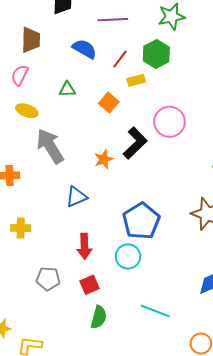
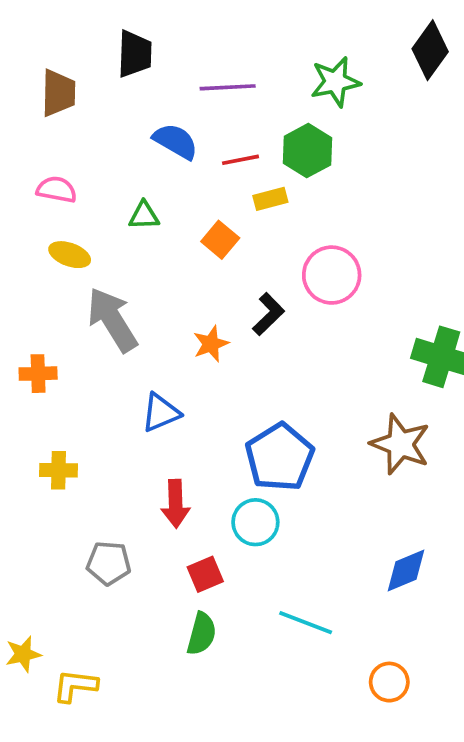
brown trapezoid: (31, 40) -> (58, 93), moved
red line: (120, 59) -> (241, 160), turned 42
pink semicircle: (20, 75) -> (57, 190), turned 75
black L-shape: (135, 143) -> (268, 314), size x0.7
red square: (90, 285) -> (205, 574), moved

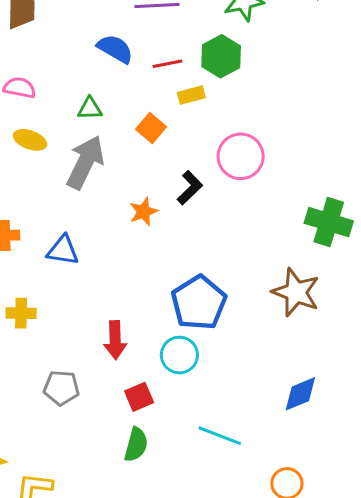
gray arrow: (112, 320) -> (85, 162), moved, turned 58
blue triangle: (161, 413) -> (63, 250), moved, turned 32

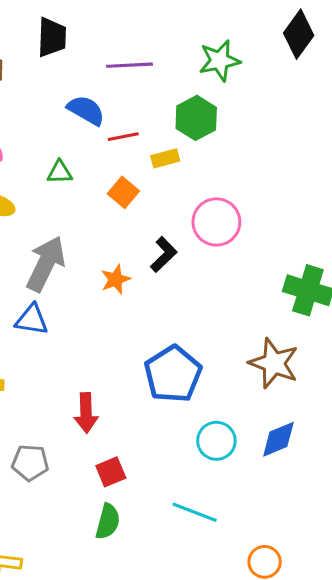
red line: (167, 64) -> (123, 137), moved
gray arrow: (85, 162) -> (46, 264), moved
cyan circle: (179, 355) -> (216, 441), moved
blue diamond: (300, 394) -> (278, 439), moved

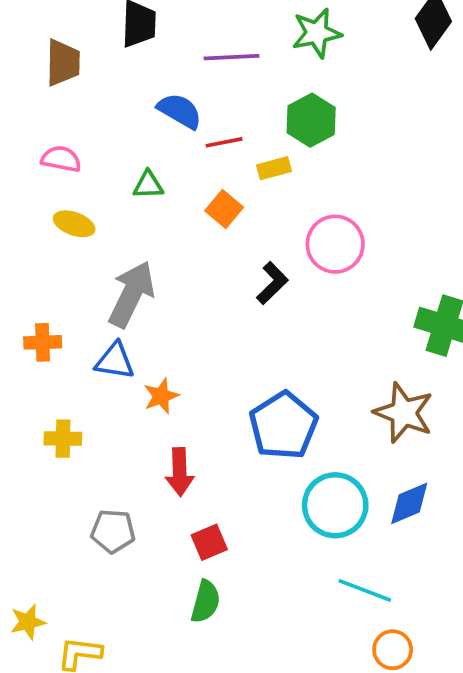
green star: (220, 61) -> (317, 33), moved
orange star: (116, 279) -> (161, 396), moved
cyan circle: (216, 441) -> (335, 505), size x1.4
cyan line: (195, 512) -> (365, 590), moved

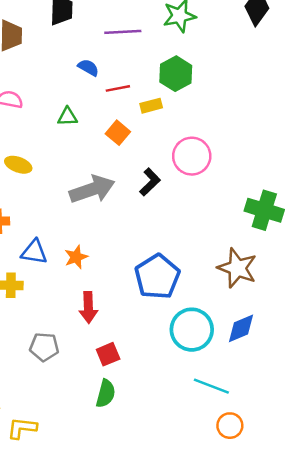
blue semicircle: (180, 111) -> (88, 68), size x0.7
yellow ellipse: (74, 224) -> (18, 165), moved
gray arrow: (131, 294) -> (92, 189), moved, turned 45
blue triangle: (115, 361) -> (34, 252), moved

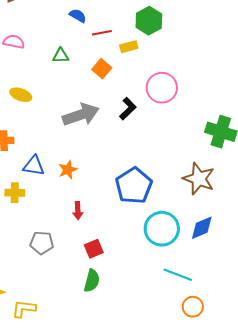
red arrow: (88, 307) -> (78, 211), size x0.7

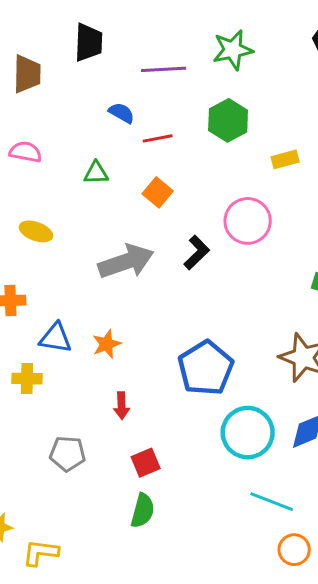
yellow rectangle: (129, 47) -> (285, 159), moved

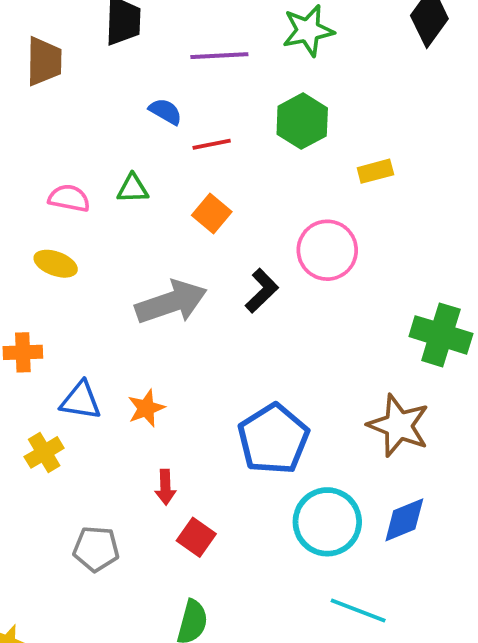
pink semicircle: (25, 152) -> (69, 198), moved
yellow cross: (27, 379) -> (44, 452), turned -32
red square: (146, 463) -> (196, 537), moved, turned -32

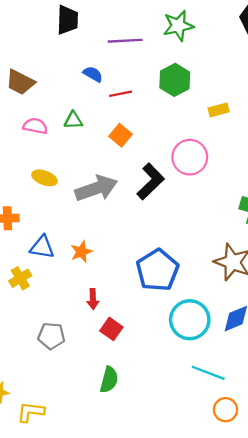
brown trapezoid: (44, 61) -> (20, 82), moved, turned 116
yellow ellipse: (56, 264) -> (44, 178), moved
black L-shape: (262, 291) -> (151, 181), size x1.4

